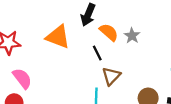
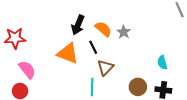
black arrow: (88, 15) -> (78, 25), moved
orange triangle: (58, 37) -> (68, 53), moved

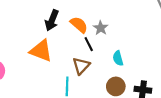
black line: (93, 47) -> (89, 44), moved
cyan semicircle: (162, 63) -> (118, 58), moved

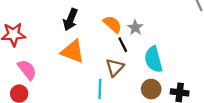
black arrow: (52, 20) -> (70, 20), moved
cyan semicircle: (118, 58) -> (153, 59), size x1.6

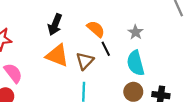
gray star: (135, 28) -> (136, 32), moved
brown triangle: (115, 67) -> (85, 61), moved

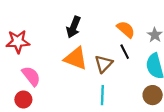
orange semicircle: (96, 29) -> (126, 29), moved

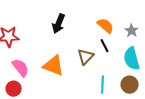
orange triangle: (76, 58) -> (54, 66), moved
cyan line: (102, 95) -> (103, 85), moved

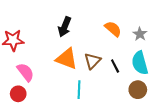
black line: (105, 46) -> (115, 66), moved
orange triangle: (54, 66) -> (67, 59), moved
cyan line: (103, 85) -> (79, 90), moved

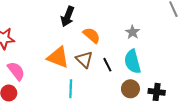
black arrow: (65, 27) -> (68, 16), moved
orange semicircle: (113, 29) -> (92, 35), moved
brown triangle: (92, 61) -> (84, 59), turned -30

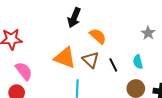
gray star: (133, 32) -> (148, 33), moved
cyan semicircle: (133, 62) -> (138, 62), size x0.6

